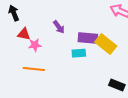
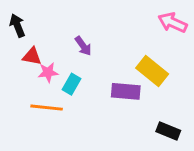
purple rectangle: (88, 38) -> (126, 91), moved
cyan rectangle: (79, 53) -> (71, 84), moved, turned -56

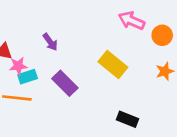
cyan rectangle: (71, 84) -> (28, 77), moved, turned 42
purple rectangle: (126, 91) -> (65, 83), moved, turned 40

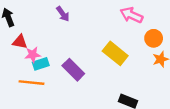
orange circle: (162, 35) -> (154, 38), moved
purple arrow: (50, 42) -> (63, 14), moved

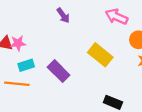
purple arrow: (63, 14) -> (63, 15), moved
pink star: (33, 55) -> (18, 43), moved

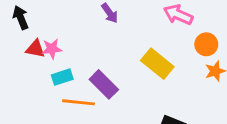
orange line: (17, 84) -> (79, 102), moved

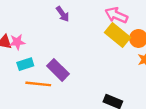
yellow rectangle: (157, 64) -> (117, 35), moved

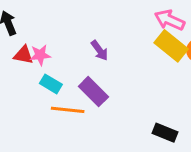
purple arrow: (63, 14) -> (100, 50), moved
cyan rectangle: (25, 64) -> (51, 84), turned 49

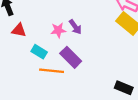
pink star: (40, 55) -> (58, 30), moved

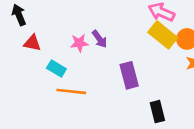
purple rectangle: (71, 57) -> (129, 75), moved, turned 30
black rectangle: (124, 88) -> (157, 112), turned 54

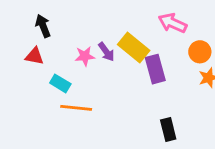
black arrow: (19, 15) -> (43, 26), moved
yellow rectangle: (163, 35) -> (134, 47), moved
purple rectangle: (129, 75) -> (155, 69), moved

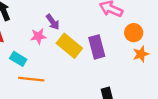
yellow rectangle: (134, 47) -> (69, 46), moved
purple arrow: (106, 52) -> (53, 22), moved

